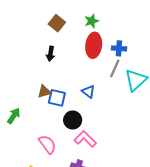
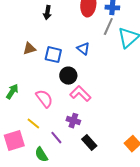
brown triangle: (44, 92) -> (29, 49), moved
green arrow: (14, 116) -> (12, 92), moved

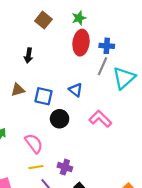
black arrow: (47, 13) -> (28, 55), moved
pink L-shape: (80, 94) -> (100, 119), moved
yellow line: (33, 124) -> (36, 167), moved, turned -48

